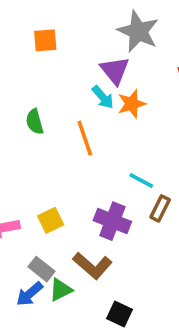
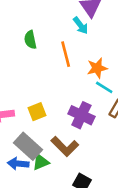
orange star: (132, 104) -> (97, 68), moved
gray rectangle: (41, 269) -> (28, 146), size x1.5
blue arrow: (30, 294) -> (18, 164), turned 42

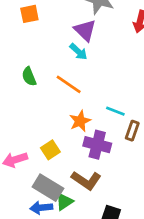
orange line: (66, 54) -> (69, 84), turned -30
orange star: (97, 68) -> (80, 121), moved

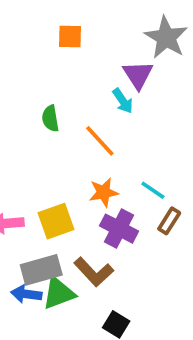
yellow square: (50, 150) -> (56, 221), size x1.4
gray rectangle: (48, 188) -> (41, 270), turned -60
green triangle: (64, 202) -> (59, 293), size x1.4

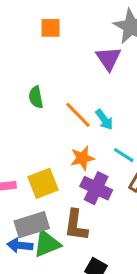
cyan arrow: (123, 101) -> (104, 120), moved
brown L-shape: (94, 272) -> (76, 225), turned 52

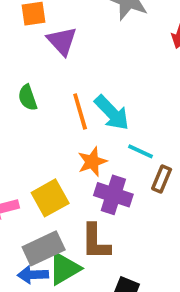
purple triangle: (108, 58) -> (62, 41), moved
orange line: (78, 115) -> (80, 112), turned 36
cyan arrow: (104, 120) -> (112, 113), size x1.5

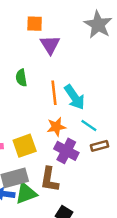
brown rectangle: (162, 179) -> (100, 146), turned 42

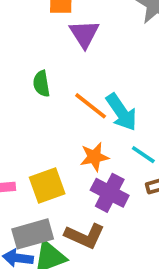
orange line: (54, 93) -> (91, 106), turned -45
brown L-shape: (49, 179) -> (85, 236), turned -75

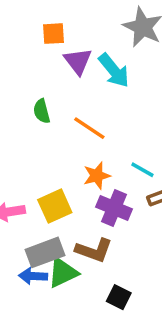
cyan arrow: (121, 112) -> (114, 70), moved

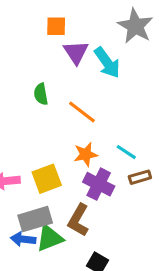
brown L-shape: (94, 250) -> (78, 220), turned 96

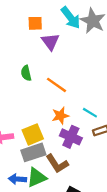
cyan arrow: (107, 63) -> (71, 18), moved
gray rectangle: (35, 219) -> (33, 152), moved
brown L-shape: (78, 220) -> (57, 164), turned -60

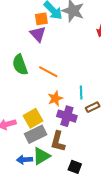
orange square: (35, 23) -> (41, 19), moved
green semicircle: (26, 73) -> (20, 65), size x1.5
cyan line: (90, 113) -> (81, 93), turned 64
brown L-shape: (57, 164) -> (58, 141), turned 55

